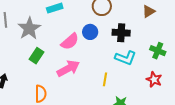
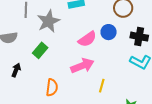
green rectangle: (37, 56) -> (40, 50), moved
yellow line: (105, 79) -> (102, 86), moved

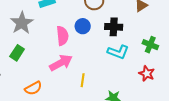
pink semicircle: (87, 39) -> (62, 36), turned -54
orange semicircle: (52, 87) -> (33, 88), turned 60

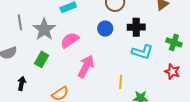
pink semicircle: (62, 36) -> (70, 40), moved, turned -114
pink arrow: (61, 63) -> (86, 66), turned -30
yellow line: (83, 80) -> (121, 82), moved

